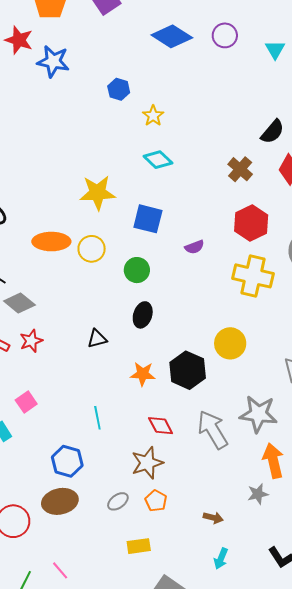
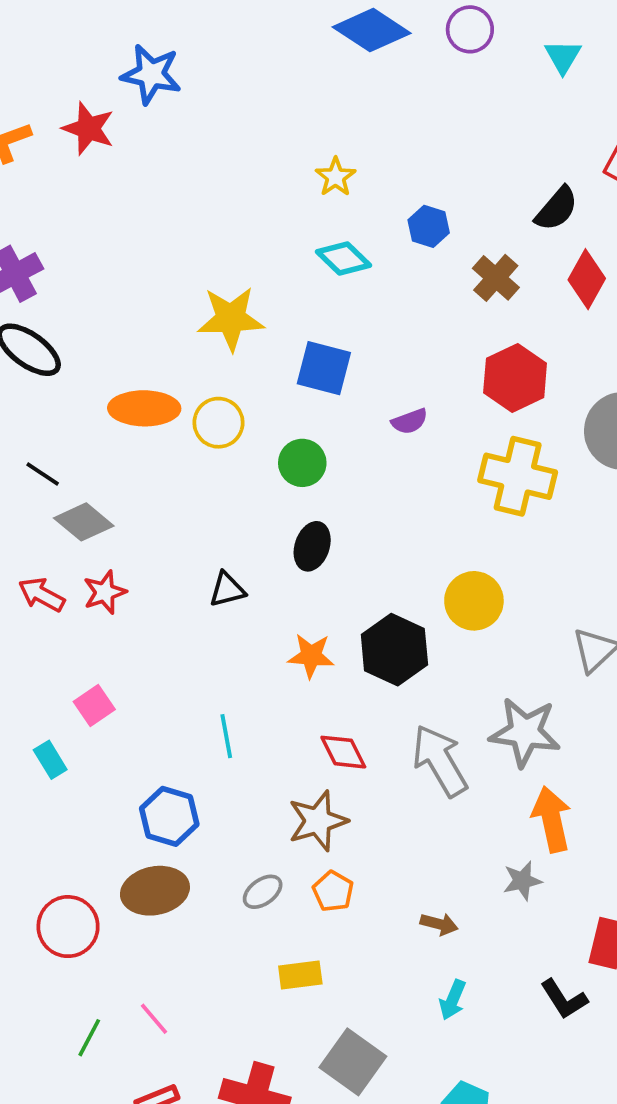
red star: (19, 40) -> (88, 129), moved
blue hexagon: (119, 89) -> (429, 226), moved

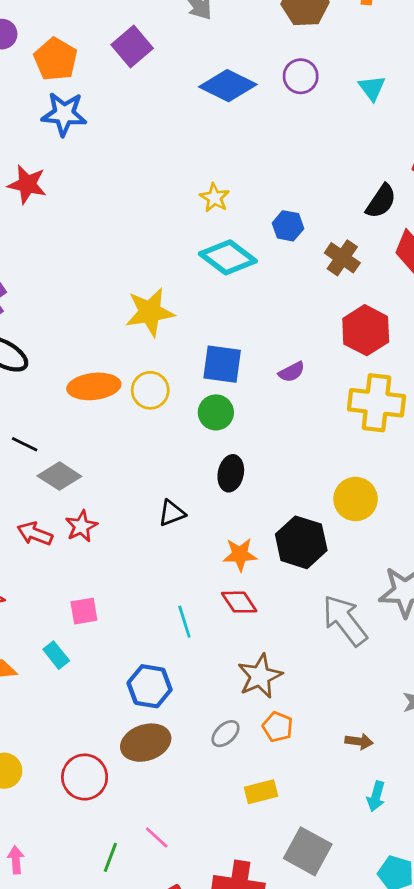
blue star: (151, 74) -> (64, 114), moved
cyan diamond: (344, 259) -> (228, 257), size x1.4
blue square: (324, 368) -> (222, 364), moved
pink square: (94, 706) -> (84, 611), turned 32
red diamond: (343, 752) -> (239, 602), moved

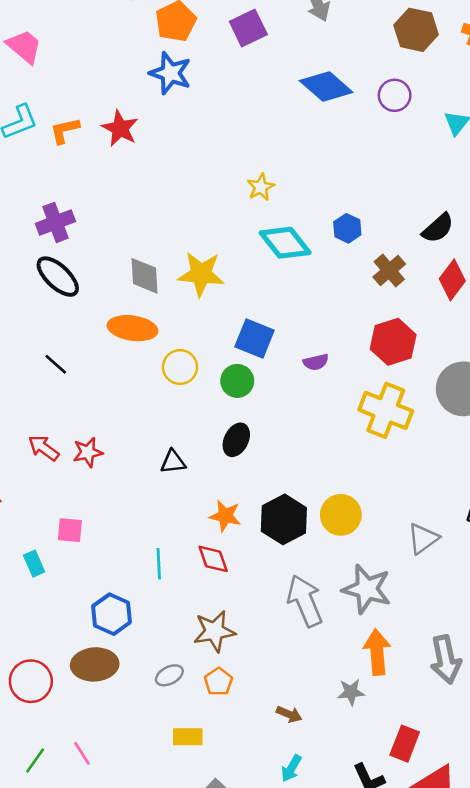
yellow star: (215, 198) -> (261, 187), moved
yellow circle: (150, 390) -> (180, 367), moved
gray diamond: (59, 476) -> (144, 276), moved, turned 39
yellow circle: (356, 499) -> (341, 515), moved

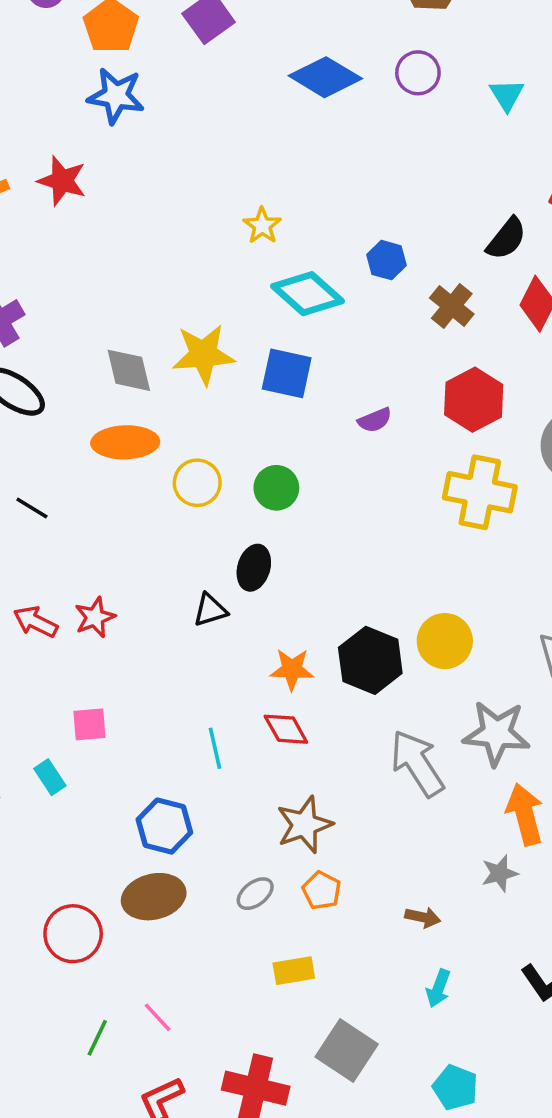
blue square: (255, 338) -> (287, 373), moved
purple semicircle: (316, 362) -> (375, 420), moved
black ellipse: (236, 440) -> (254, 568), moved

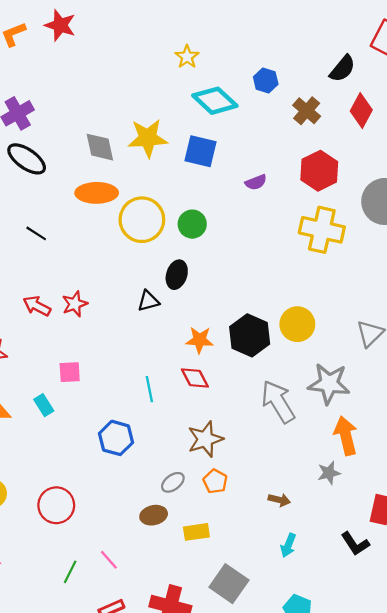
yellow circle: (197, 483) -> (142, 220), size x1.5
brown ellipse: (154, 897) -> (154, 515), moved, size x0.7

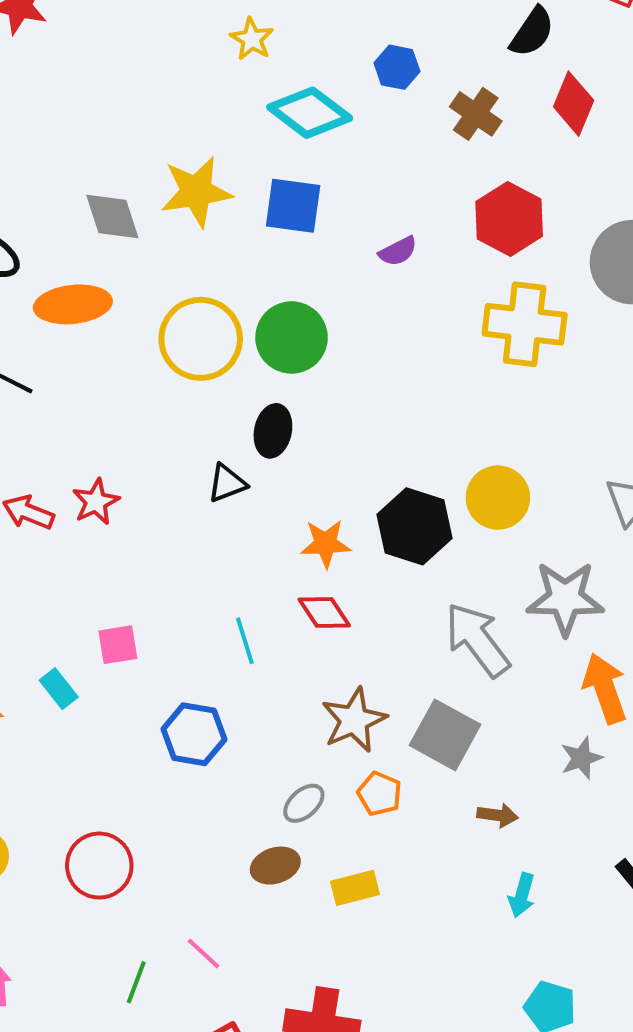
orange ellipse: (97, 193) -> (73, 304), moved
green circle: (192, 224) -> (292, 337), size x1.4
pink square: (70, 372) -> (118, 645), moved
gray square: (229, 584) -> (445, 735), moved

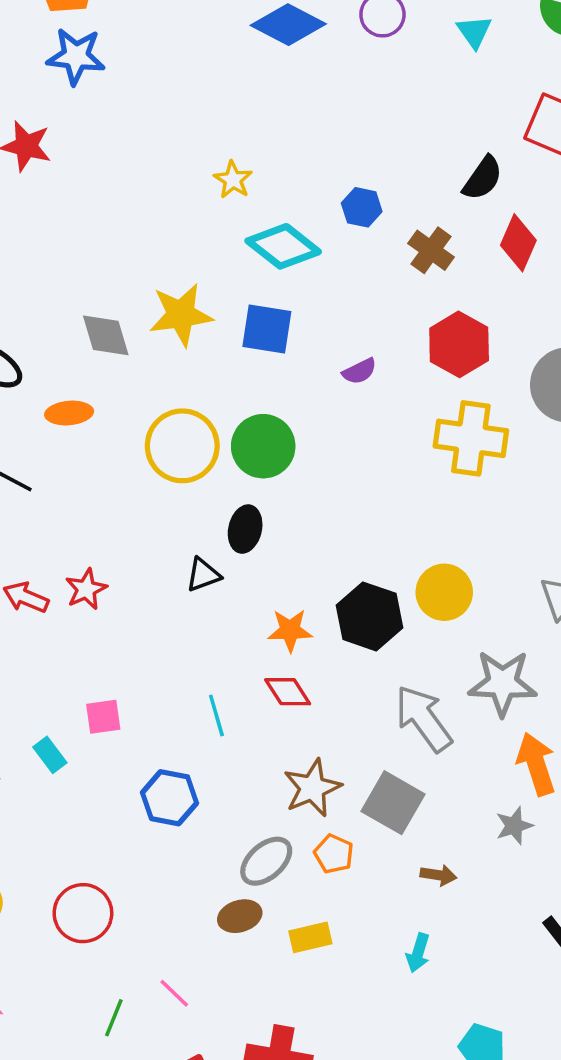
orange ellipse: (73, 304) -> (69, 413), size x0.7
gray ellipse: (304, 803) -> (266, 861), size x1.4
cyan arrow: (522, 895) -> (418, 953), moved

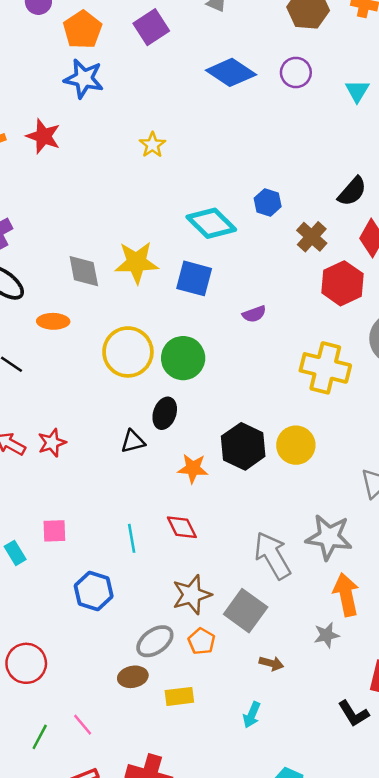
yellow star: (233, 180) -> (152, 145), moved
red hexagon: (459, 344) -> (342, 283), moved
yellow circle: (444, 592) -> (296, 445), moved
black hexagon: (369, 616) -> (243, 446), moved
orange star: (290, 630) -> (193, 468), moved

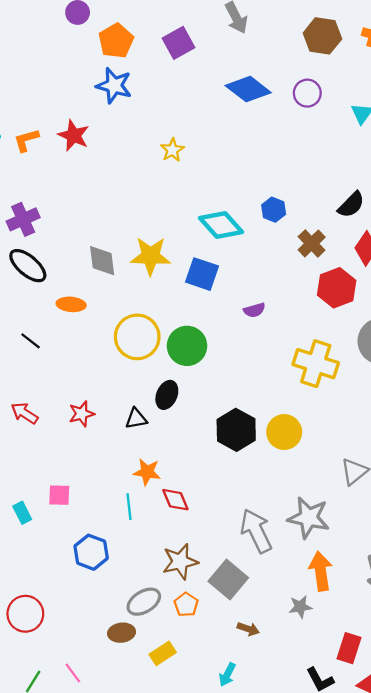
red star: (52, 443) -> (82, 414), moved
orange star: (193, 468) -> (147, 472), moved
yellow rectangle: (179, 696) -> (163, 653), turned -30

